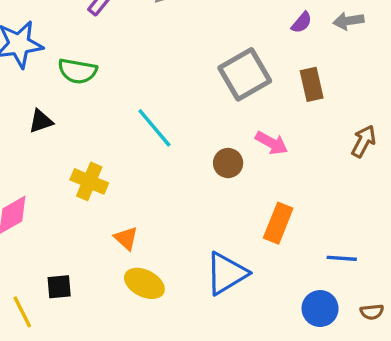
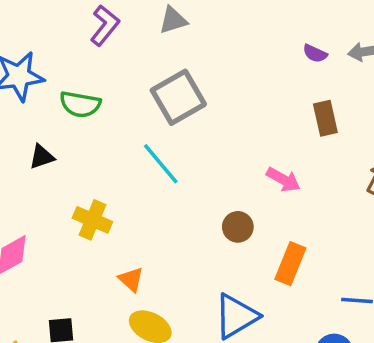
purple semicircle: (302, 23) -> (315, 53), turned 75
gray square: (245, 74) -> (178, 97), moved
brown circle: (228, 163) -> (238, 227), moved

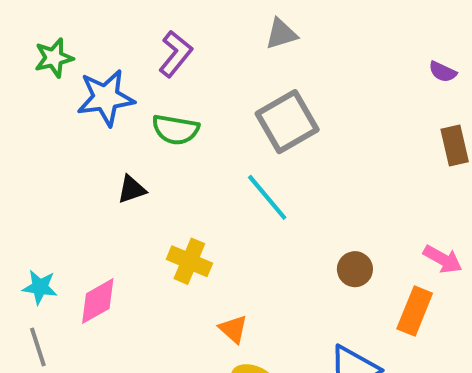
purple L-shape: (105, 25) -> (175, 54), moved
pink arrow: (283, 180) -> (443, 259), moved

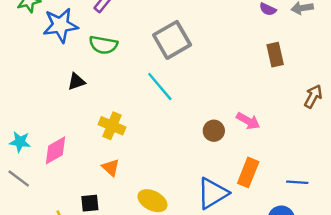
pink arrow: (443, 259) -> (248, 121), moved
orange rectangle: (415, 311) -> (248, 172), moved
orange triangle: (233, 329) -> (111, 168), moved
gray line: (38, 347) -> (19, 179), turned -35

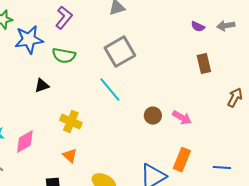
brown circle: (214, 131) -> (153, 116), moved

